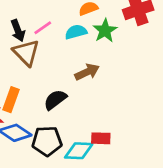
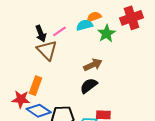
cyan semicircle: (76, 32) -> (85, 25), moved
black semicircle: (55, 100) -> (89, 86), moved

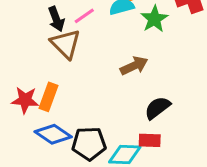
black semicircle: (89, 86) -> (157, 108), moved
red star: (21, 99) -> (25, 100), moved

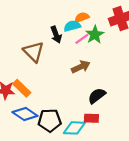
pink line: (84, 16) -> (82, 39), moved
black arrow: (56, 19) -> (56, 35), moved
orange rectangle: (48, 97) -> (22, 88), turned -66

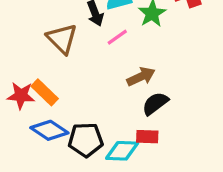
pink line: (82, 39) -> (117, 37), moved
brown arrow: (81, 67) -> (141, 77), moved

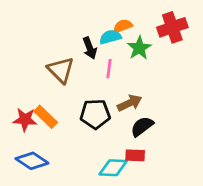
pink line: (117, 37) -> (109, 69), turned -48
blue diamond: (49, 130) -> (32, 161), moved
black pentagon: (86, 140) -> (95, 114), moved

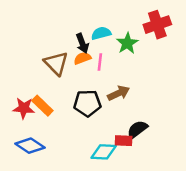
orange semicircle: (123, 26) -> (82, 58), moved
black semicircle: (142, 126) -> (137, 129), moved

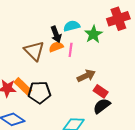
black pentagon: (87, 103) -> (39, 92), moved
red rectangle: (124, 141) -> (101, 91), moved, turned 32

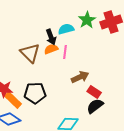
green star: (93, 34) -> (87, 20), moved
orange rectangle: (23, 86) -> (13, 100), moved

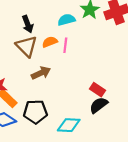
black arrow: (51, 37) -> (28, 24), moved
brown arrow: (80, 77) -> (41, 73), moved
black pentagon: (35, 93) -> (35, 112), moved

